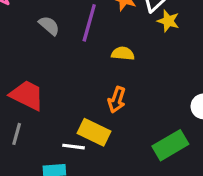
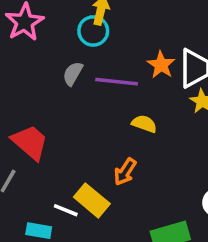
purple line: (89, 23) -> (117, 82), turned 66
gray semicircle: (49, 26) -> (73, 73), turned -115

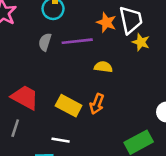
yellow rectangle: (92, 200) -> (69, 106), moved

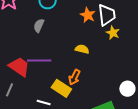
purple line: (77, 41) -> (39, 61), moved
yellow rectangle: (69, 106) -> (61, 88), moved

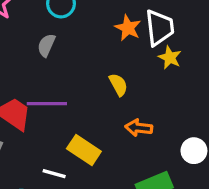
yellow semicircle: (82, 49) -> (118, 85), turned 48
orange arrow: (74, 77) -> (139, 128), moved, turned 70

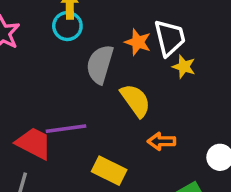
gray semicircle: (46, 45) -> (100, 64), moved, size x1.6
yellow semicircle: (118, 85) -> (136, 100), size x1.5

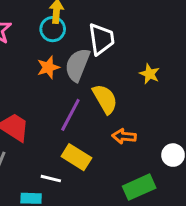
white trapezoid: (170, 38) -> (101, 39), moved
orange star: (138, 42) -> (48, 67), moved, turned 30
purple line: (66, 129) -> (70, 115), moved, turned -60

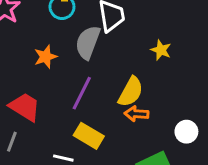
orange star: (48, 67) -> (46, 57), moved
yellow semicircle: (105, 99) -> (131, 92), moved, turned 60

